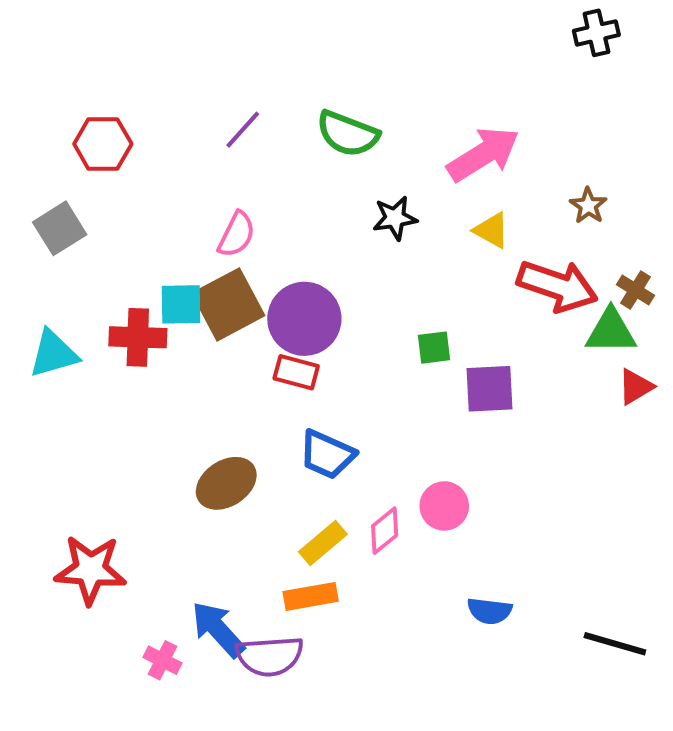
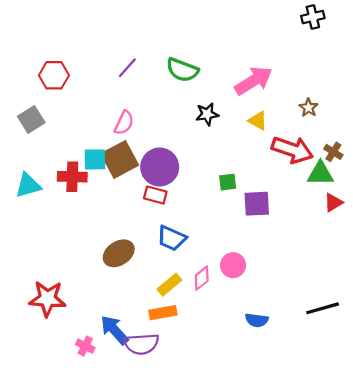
black line: (615, 644) -> (323, 308), moved, turned -32

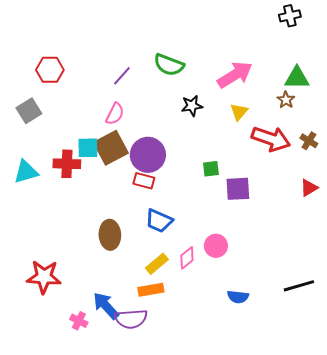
purple line: (127, 68) -> (122, 76), moved
yellow triangle: (258, 121) -> (239, 112), turned 42
green triangle: (320, 173) -> (297, 78), moved
brown ellipse: (119, 253) -> (110, 235), turned -60

